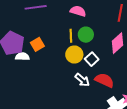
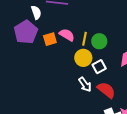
pink semicircle: (78, 11) -> (67, 35), moved
white semicircle: (22, 56) -> (36, 12), moved, turned 56

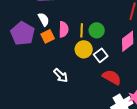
white semicircle: (36, 12) -> (44, 19), moved
pink semicircle: (67, 35) -> (64, 29), turned 70
white arrow: (85, 84) -> (61, 75), moved

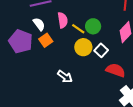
pink semicircle: (64, 29) -> (63, 20), moved
yellow line: (82, 30) -> (78, 29), turned -48

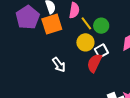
orange square: (46, 40) -> (52, 24), size x1.5
red semicircle: (116, 70) -> (94, 63), moved, turned -102

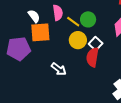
purple pentagon: (28, 17) -> (18, 49), moved, turned -30
orange square: (52, 24) -> (40, 32), turned 30

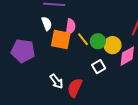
orange square: (40, 32) -> (61, 40), moved
yellow circle: (78, 40) -> (112, 45), moved
red semicircle: (92, 57) -> (75, 88), moved

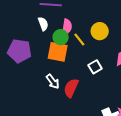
orange square: (61, 40) -> (58, 52), moved
green circle: (98, 41) -> (61, 37), moved
yellow circle: (112, 45) -> (100, 31), moved

